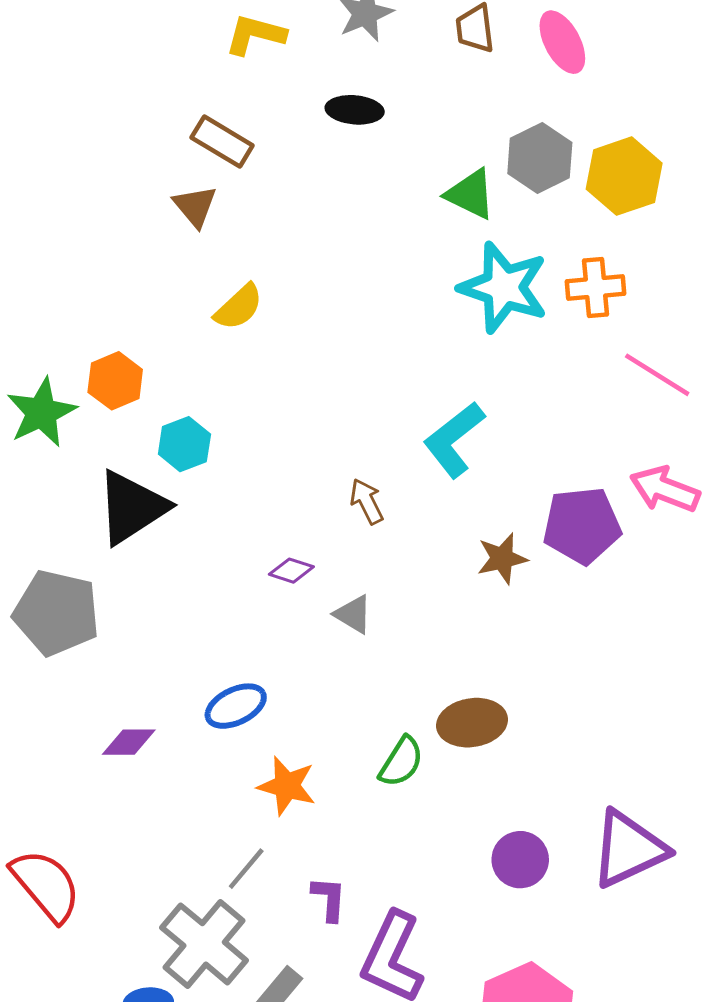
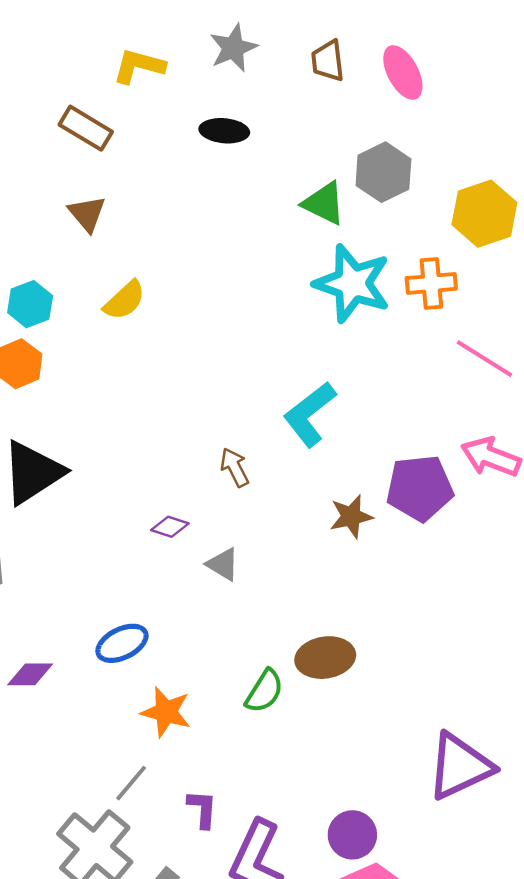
brown rectangle: (222, 141) -> (86, 128), moved
yellow hexagon: (624, 176) -> (484, 214), moved
cyan hexagon: (184, 444) -> (30, 304), moved
purple circle: (520, 860) -> (352, 835), moved

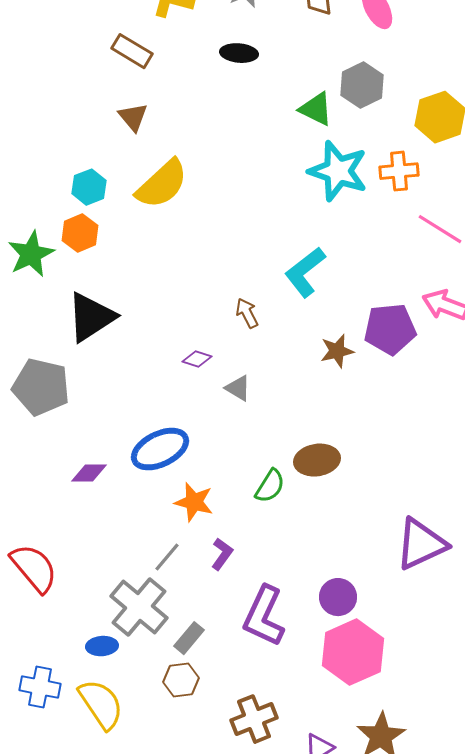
yellow semicircle: (125, 300) -> (162, 184), size x1.6
blue ellipse: (122, 643) -> (160, 449), size x1.4
purple L-shape: (202, 809) -> (222, 554), moved, turned 32

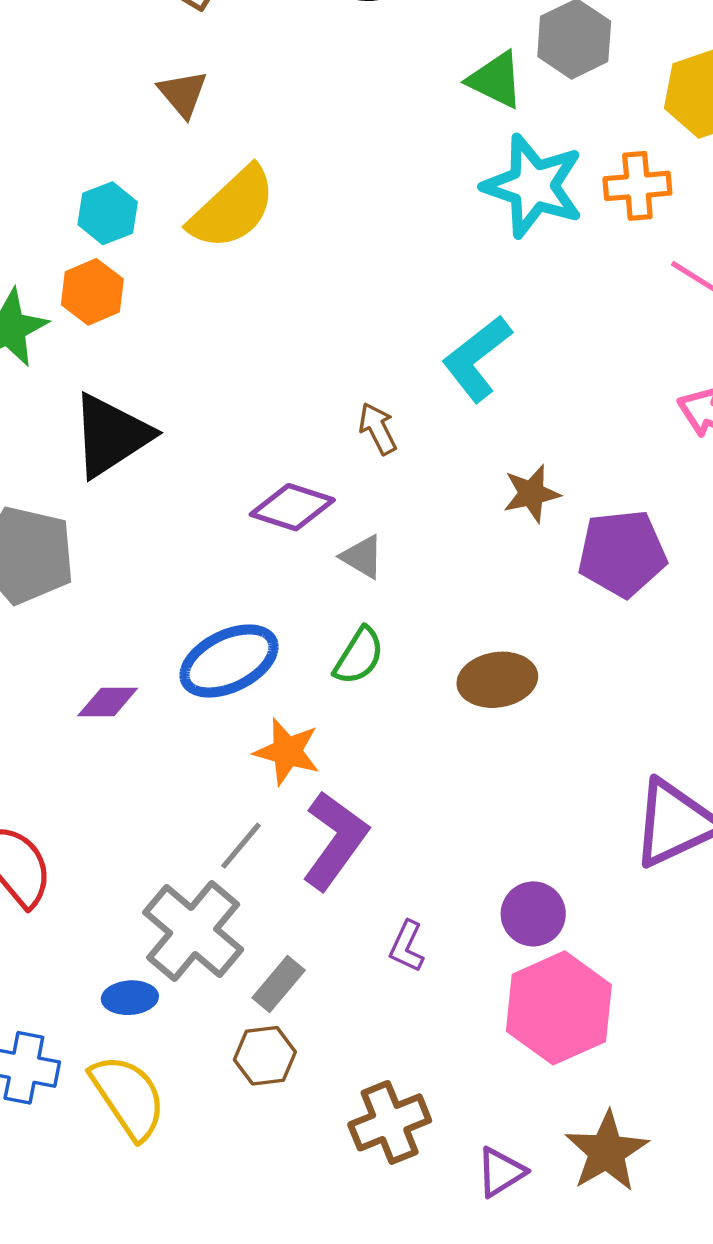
purple pentagon: (390, 329) -> (622, 553), moved
purple diamond: (197, 359) -> (292, 507), size x1.6
green semicircle: (270, 486) -> (359, 656), moved
purple L-shape: (222, 554) -> (335, 840), size x1.8
purple L-shape: (264, 616) -> (407, 946), size x0.5

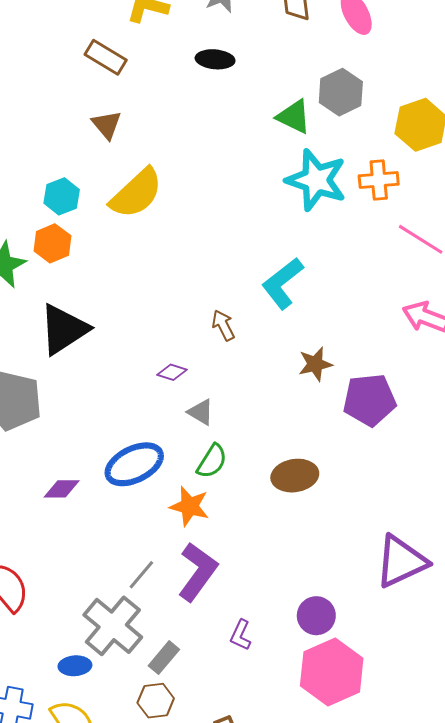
purple diamond: (292, 507) -> (172, 372), size x0.6
gray triangle: (362, 557) -> (201, 412), moved
orange star: (287, 752) -> (189, 506), moved

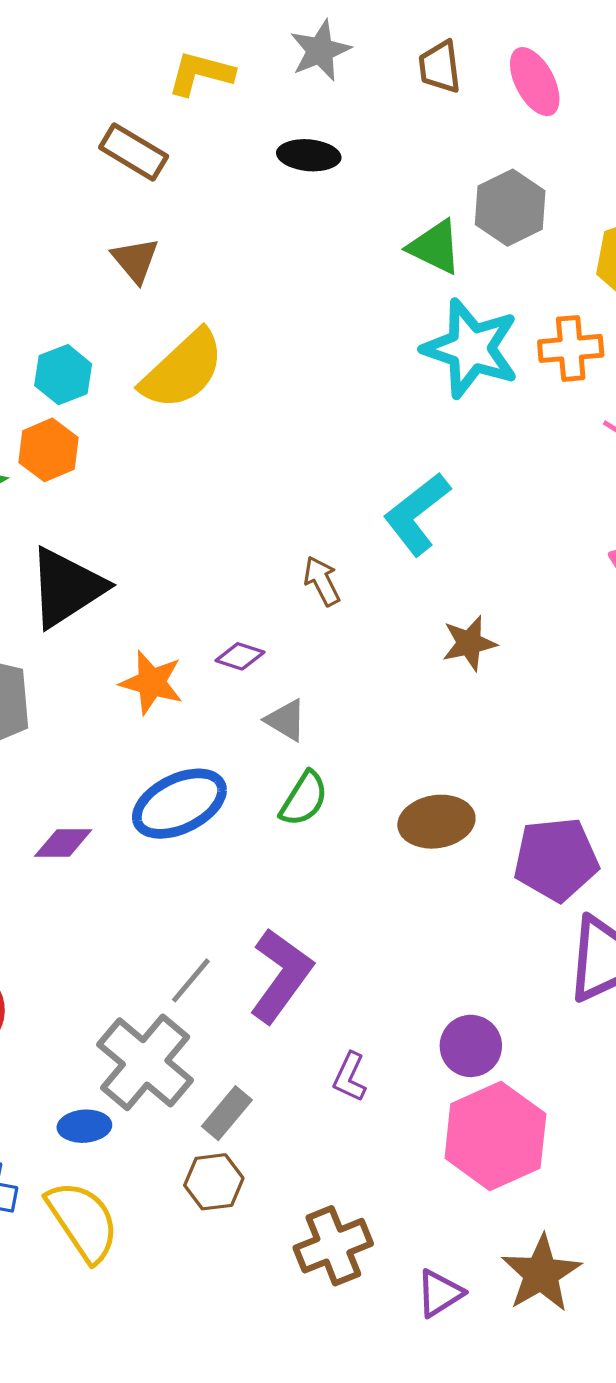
purple pentagon: (369, 400) -> (556, 859), moved
orange star: (189, 506) -> (152, 682), moved

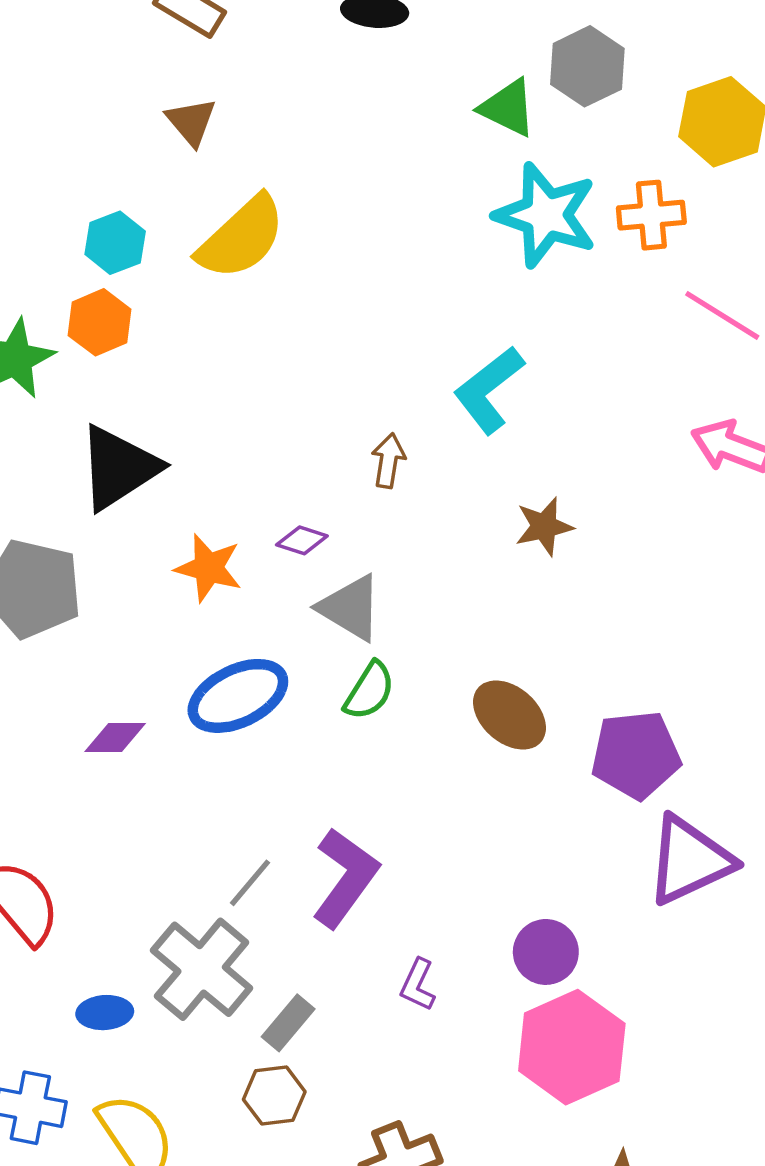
brown arrow: (322, 581) -> (388, 461), turned 36
gray triangle: (286, 720) -> (350, 608), size x1.5
brown ellipse: (436, 822) -> (510, 715), turned 50
blue ellipse: (84, 1126) -> (105, 1013), moved

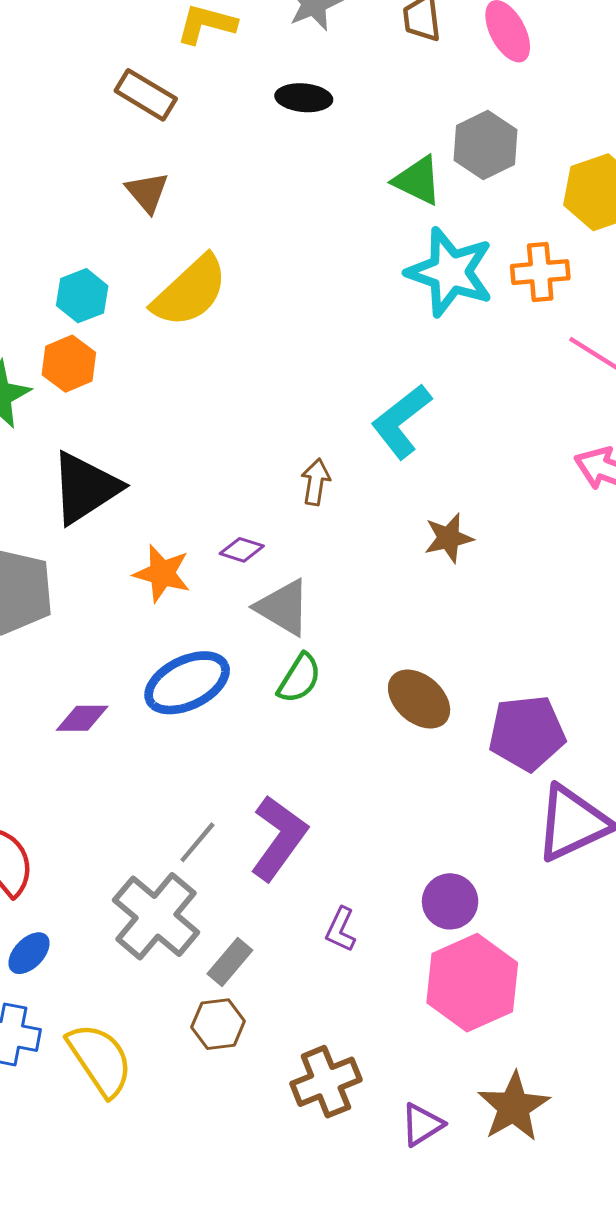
blue ellipse: (105, 1013) -> (29, 953), moved, turned -42

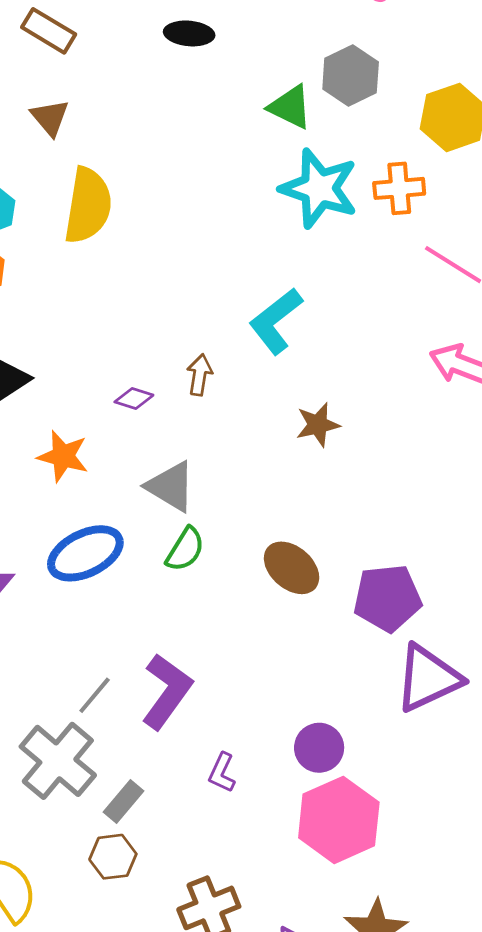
yellow semicircle: (190, 291) -> (88, 205), turned -38
purple diamond: (242, 550) -> (134, 398), moved

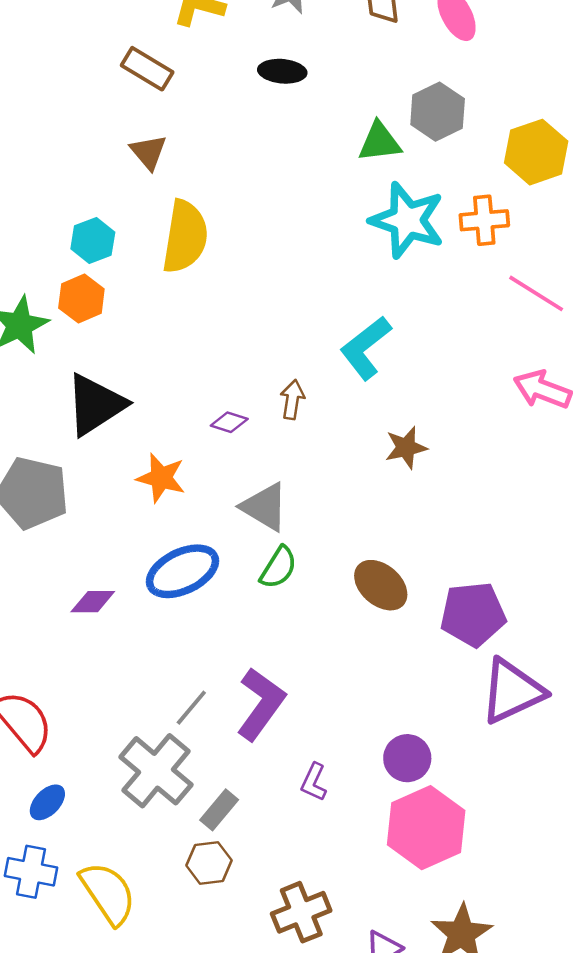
green triangle: (290, 107) -> (379, 142), turned -33

